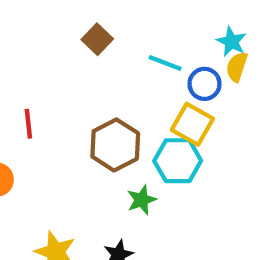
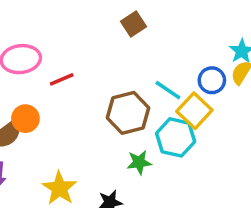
cyan line: (165, 63) -> (168, 90), moved
red line: (28, 124) -> (62, 79), turned 60

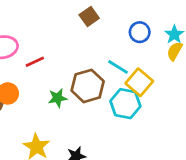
blue circle: (212, 80) -> (140, 32), moved
green star: (139, 162) -> (58, 98), moved

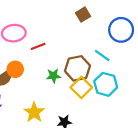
blue circle: (140, 32) -> (121, 30), size x1.5
yellow square: (139, 82) -> (81, 87), moved

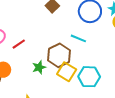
cyan hexagon: (106, 84) -> (89, 77), moved

